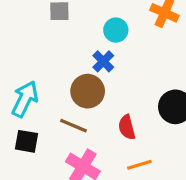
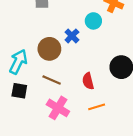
cyan circle: (116, 30) -> (93, 21), moved
brown circle: (88, 91) -> (49, 49), moved

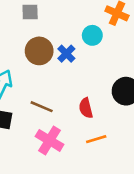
brown circle: (49, 49) -> (39, 51), moved

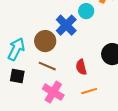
brown circle: (39, 51) -> (45, 41), moved
blue cross: (66, 54) -> (66, 25), size x1.5

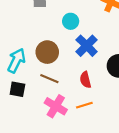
cyan circle: (86, 11) -> (71, 21), moved
blue cross: (66, 25) -> (87, 46), moved
orange line: (89, 91) -> (84, 105), moved

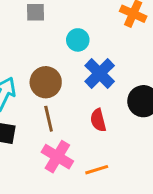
brown line: (49, 79) -> (49, 119), turned 54
orange line: (84, 105) -> (97, 170), moved

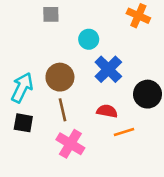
red semicircle: (98, 120) -> (107, 111), turned 114
orange line: (97, 170) -> (124, 132), moved

